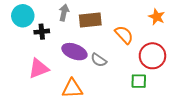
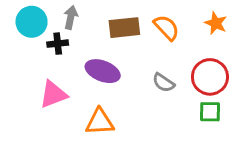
gray arrow: (64, 13) -> (71, 17), moved
orange semicircle: (124, 35) -> (166, 28), moved
gray semicircle: (99, 60) -> (164, 83), moved
green square: (139, 81) -> (210, 112), moved

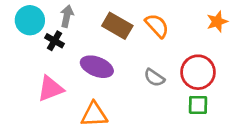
orange star: (216, 23) -> (217, 22), moved, turned 30
brown rectangle: (124, 28) -> (117, 26), turned 36
black cross: (58, 44) -> (54, 41), turned 36

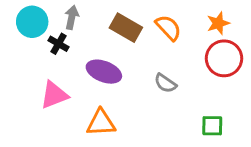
orange star: (217, 22) -> (218, 23), moved
red circle: (198, 72) -> (224, 58), moved
green square: (198, 105) -> (212, 126), moved

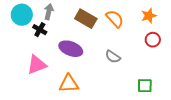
red circle: (224, 58) -> (153, 40), size x0.6

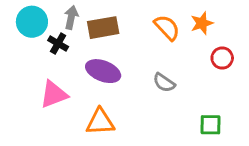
orange star: (149, 16) -> (202, 23), moved
brown rectangle: (86, 19) -> (103, 28), moved, turned -40

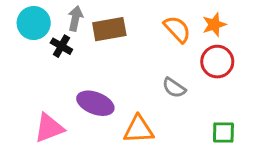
red circle: (222, 58) -> (217, 62), moved, size x1.4
purple ellipse: (103, 71) -> (95, 103), moved
pink triangle: (54, 94) -> (49, 128), moved
orange triangle: (100, 122) -> (139, 129), moved

